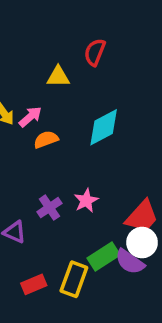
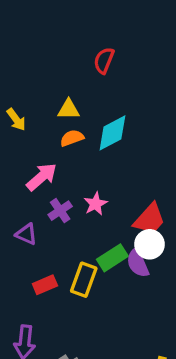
yellow triangle: (58, 77) -> (69, 109), moved
pink arrow: (30, 117) -> (42, 177), moved, size x1.4
orange semicircle: (46, 139) -> (72, 138), moved
purple semicircle: (130, 262) -> (138, 263), turned 32

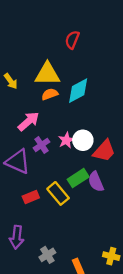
yellow triangle: (69, 109) -> (47, 74), size x1.6
purple triangle: (26, 234) -> (18, 162), size x1.6
white circle: (149, 244) -> (83, 140), moved
yellow rectangle: (84, 280) -> (58, 193), turned -60

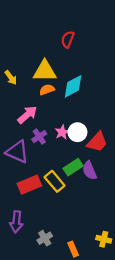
red rectangle: (31, 197) -> (29, 185), size x1.5

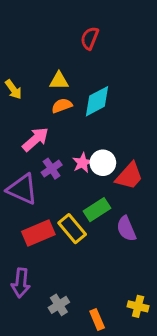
yellow triangle: (45, 71) -> (59, 81), size x0.6
purple semicircle: (89, 170) -> (126, 229), moved

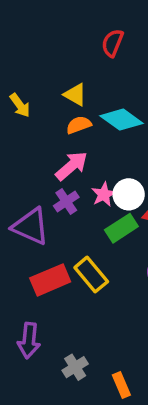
yellow triangle: (59, 81) -> (75, 95), turned 30
cyan diamond: (97, 101) -> (121, 120), turned 64
pink arrow: (35, 139) -> (72, 166), moved
green rectangle: (97, 210) -> (121, 228), moved

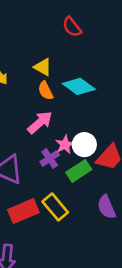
red semicircle: (113, 43) -> (72, 27), turned -60
orange semicircle: (79, 125) -> (46, 91), turned -96
purple cross: (66, 202) -> (50, 158), moved

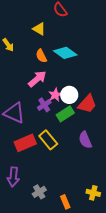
yellow triangle: (43, 67) -> (39, 29), moved

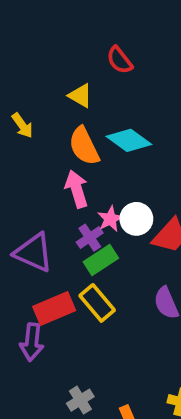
orange semicircle: (41, 56) -> (84, 146), size x1.5
pink arrow: (37, 79) -> (77, 189), turned -66
green rectangle: (65, 114) -> (101, 260), moved
purple arrow: (13, 177) -> (32, 342), moved

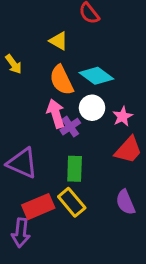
pink star: (110, 219) -> (123, 116), moved
white circle: (136, 219) -> (92, 108), moved
purple cross: (90, 238) -> (70, 127), moved
green rectangle: (101, 260) -> (75, 169), turned -55

